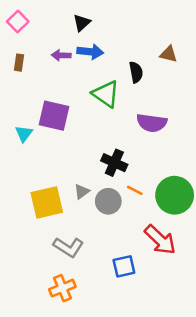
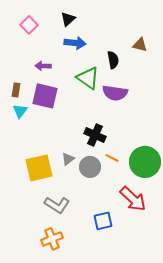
pink square: (18, 22) -> (29, 25), moved
purple arrow: (61, 55) -> (43, 66), moved
brown rectangle: (19, 63) -> (16, 90), moved
purple semicircle: (152, 123) -> (115, 93), moved

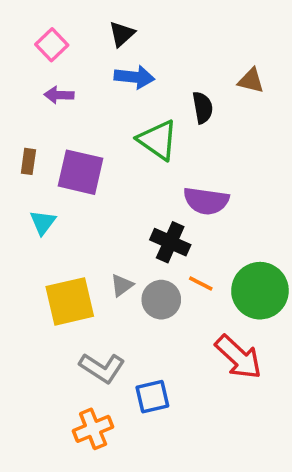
purple arrow: (43, 66) -> (59, 95), moved
purple semicircle: (115, 93) -> (206, 201), moved
cyan triangle: (20, 111) -> (43, 222), moved
blue square: (103, 221) -> (152, 397), moved

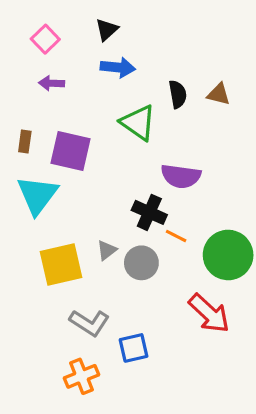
brown triangle: (251, 81) -> (219, 94), moved
cyan triangle: (43, 222) -> (37, 195), size x1.8
orange line: (201, 283) -> (176, 236), moved

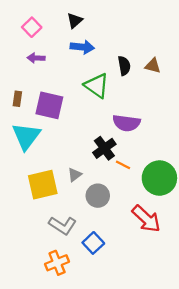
black cross: (149, 212) -> (104, 148), turned 30
gray circle: (141, 263) -> (98, 196), moved
blue square: (134, 348) -> (93, 243), turned -30

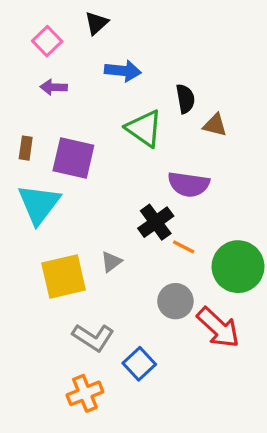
black triangle: (75, 21) -> (96, 23), moved
brown triangle: (153, 66) -> (215, 125), moved
gray circle: (98, 196) -> (175, 301), moved

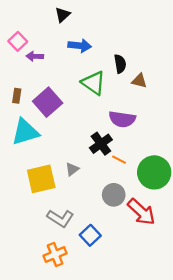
pink square: (47, 41) -> (18, 41), moved
purple square: (73, 158) -> (48, 102), turned 36
cyan triangle: (39, 204) -> (25, 132), turned 36

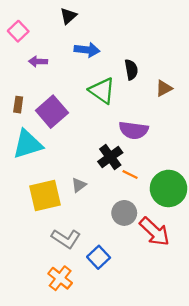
pink square: (18, 41) -> (18, 31), moved
brown triangle: (139, 81) -> (164, 88), moved, turned -42
orange cross: (55, 254) -> (60, 278), turned -30

